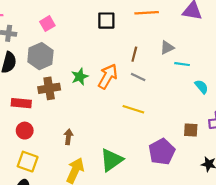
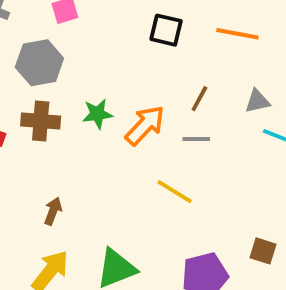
gray line: (138, 77) -> (196, 139), turned -40

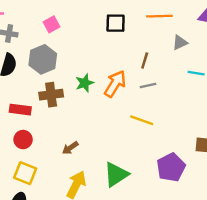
gray triangle: (257, 101) -> (180, 43), moved
brown arrow: (53, 211) -> (70, 148), turned -133

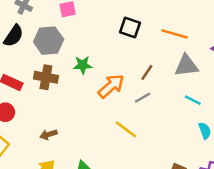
gray triangle: (180, 43) -> (186, 66), size x1.5
green star: (85, 83) -> (83, 65), moved
gray line: (148, 86) -> (143, 98), turned -35

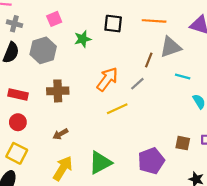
green star: (83, 65) -> (83, 39), moved
brown line: (147, 72) -> (149, 60), moved
brown cross: (46, 77) -> (58, 91), moved
yellow line: (126, 129) -> (117, 109), moved, turned -50

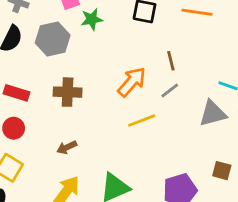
green star: (83, 39) -> (92, 19), moved
gray triangle: (171, 47) -> (213, 114), moved
brown line: (149, 60) -> (171, 61), moved, turned -40

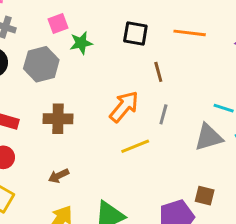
brown line: (171, 61) -> (158, 72), moved
gray line: (170, 90) -> (163, 114), turned -36
brown square: (222, 171) -> (205, 196), moved

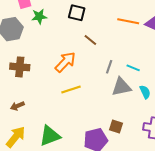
orange line: (190, 33) -> (128, 21), moved
brown line: (158, 72) -> (90, 40), turned -40
gray line: (163, 114) -> (109, 67), moved

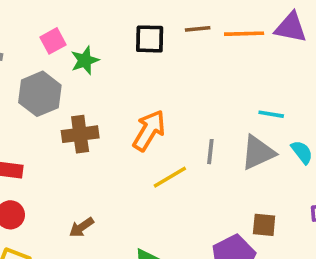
brown line: (90, 40) -> (198, 29), moved, turned -32
brown cross: (20, 67) -> (80, 134), moved
gray line: (109, 67) -> (210, 152), moved

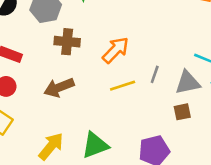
brown square: (264, 225) -> (182, 112), moved, turned -30
brown arrow: (81, 227) -> (59, 87), moved, size x1.6

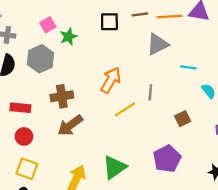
brown cross: (67, 42) -> (62, 96), moved
gray triangle: (188, 83) -> (158, 44), moved

